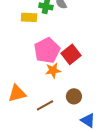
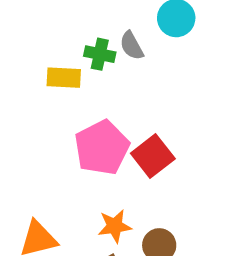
orange star: (53, 70) -> (115, 226), moved

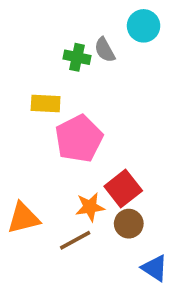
yellow rectangle: (64, 78) -> (46, 103), moved
red square: (153, 156) -> (123, 189), moved

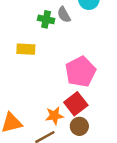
pink pentagon: (79, 139) -> (81, 72), moved

